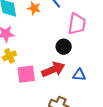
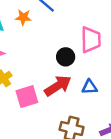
pink trapezoid: (77, 24) -> (91, 40), moved

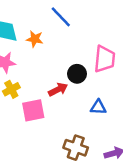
orange star: (23, 17) -> (35, 39), moved
red arrow: (58, 86) -> (58, 89), moved, size x0.7

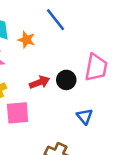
red arrow: (58, 89) -> (39, 82), moved
blue triangle: (98, 107) -> (85, 116), turned 42

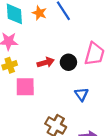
orange star: (26, 40) -> (39, 13), moved

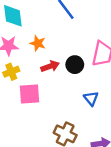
orange star: (39, 13) -> (38, 43), moved

